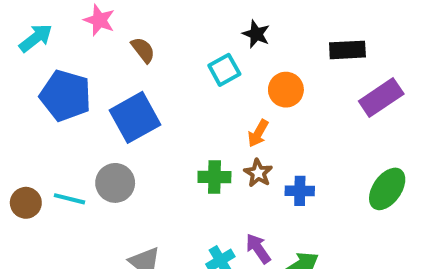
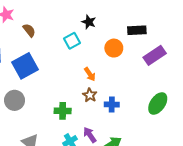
orange circle: (286, 90) -> (114, 48), moved
orange arrow: (258, 133) -> (90, 74), turned -64
green cross: (214, 177) -> (63, 111), moved

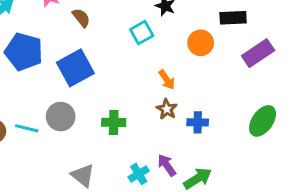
green cross: (63, 111) -> (114, 122), moved

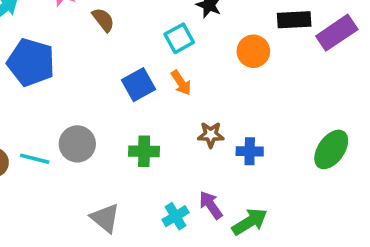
purple rectangle: (258, 53) -> (337, 33), moved
blue square: (75, 68) -> (138, 85), moved, size x0.7
orange arrow: (167, 80) -> (181, 83), moved
brown star: (167, 109) -> (211, 135), turned -30

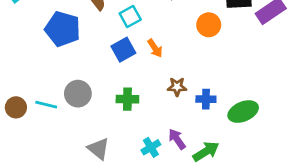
cyan square: (179, 38) -> (130, 17), moved
blue pentagon: (31, 62) -> (63, 29), moved
green ellipse: (331, 149) -> (243, 112), moved, turned 32

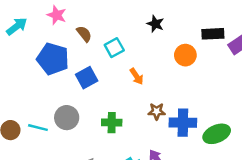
blue square: (123, 50) -> (87, 78), moved
blue cross: (206, 99) -> (183, 123), size x1.5

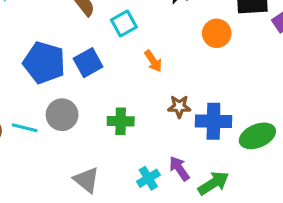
blue pentagon: (53, 59) -> (44, 63), moved

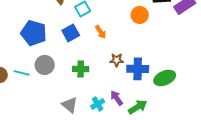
blue square: (88, 63) -> (71, 33), moved
gray triangle: (86, 180) -> (70, 105), moved

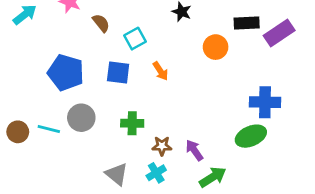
blue square: (71, 33) -> (118, 72), turned 36
brown star: (117, 60) -> (162, 146), moved
blue cross: (138, 69) -> (265, 102), moved
purple arrow: (117, 98) -> (194, 150), moved

